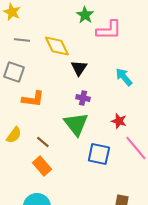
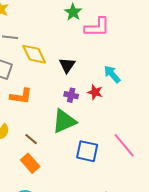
yellow diamond: (57, 46) -> (34, 54), moved
red star: (119, 121) -> (95, 92), moved
green triangle: (76, 124) -> (64, 121), turned 44

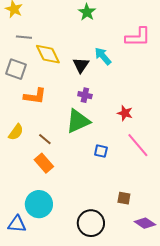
pink L-shape: (97, 27) -> (138, 37), moved
cyan arrow: (112, 74) -> (103, 56), moved
red star: (95, 92) -> (125, 113), moved
blue square: (87, 151) -> (101, 151), size x0.6

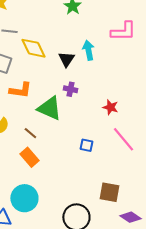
cyan arrow: (103, 56) -> (88, 50), turned 30
green triangle: (78, 121) -> (49, 108), moved, turned 48
brown square: (124, 198) -> (109, 192), size x1.5

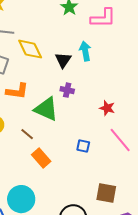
pink L-shape: (123, 31) -> (103, 18), moved
orange rectangle: (29, 157) -> (41, 158), moved

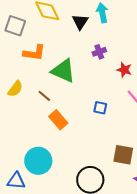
purple cross: (67, 90) -> (99, 52), moved, turned -32

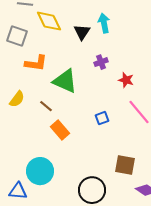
blue square: (100, 108) -> (102, 118), turned -32

